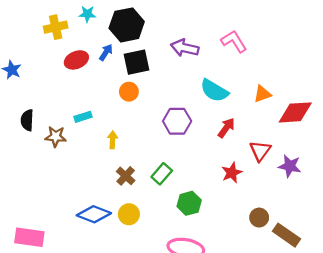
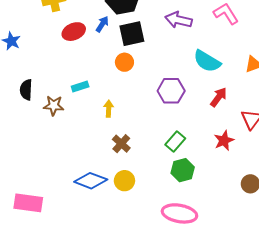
green rectangle: (162, 174) -> (175, 142), moved

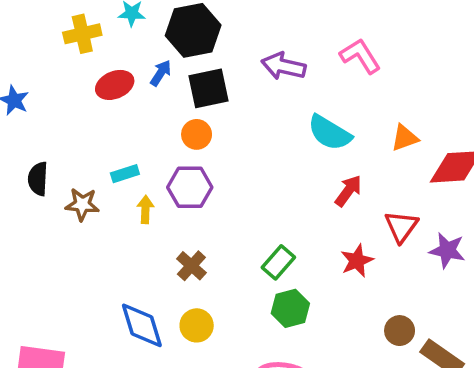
purple hexagon: (171, 91) -> (190, 187), moved
yellow arrow: (109, 109) -> (145, 209), moved
blue diamond: (91, 181) -> (142, 325), turned 52

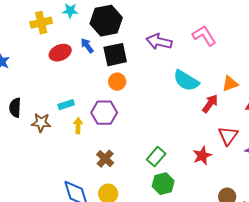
blue arrow: (161, 73) -> (87, 46), turned -70
orange circle: (197, 134) -> (117, 82), moved
red arrow: (348, 191) -> (210, 104), moved

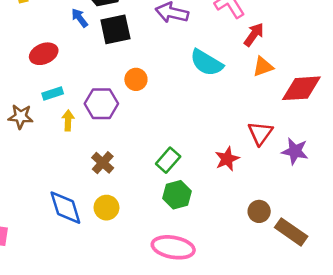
red ellipse: (60, 53) -> (44, 54), moved
orange circle: (117, 82) -> (136, 79), moved
red arrow: (210, 104) -> (254, 35), moved

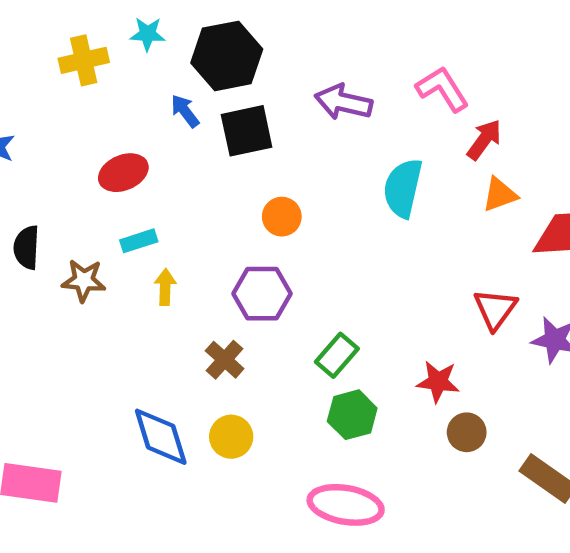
cyan semicircle: (206, 63) -> (403, 188), turned 72
purple hexagon: (101, 104) -> (262, 294), moved
red star: (227, 159) -> (438, 382), moved, turned 30
brown circle: (259, 211) -> (467, 432), moved

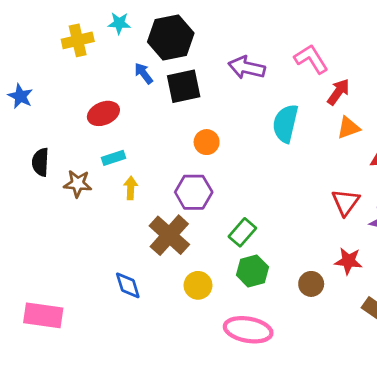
brown cross: (225, 360) -> (169, 235), size x1.6
red star: (438, 382) -> (348, 261), moved
brown circle: (467, 432) -> (311, 284), moved
blue diamond: (161, 437) -> (128, 285), size x0.7
yellow circle: (231, 437) -> (198, 285), moved

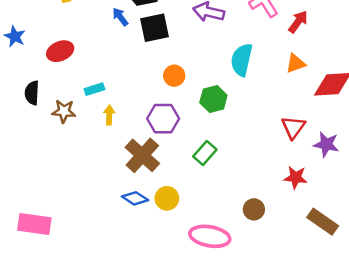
red arrow: (338, 92) -> (298, 22), moved
red ellipse: (103, 113) -> (60, 51), moved
green hexagon: (252, 271) -> (213, 99), moved
brown circle: (311, 284) -> (254, 209), moved
blue diamond: (128, 285) -> (135, 198), moved, turned -40

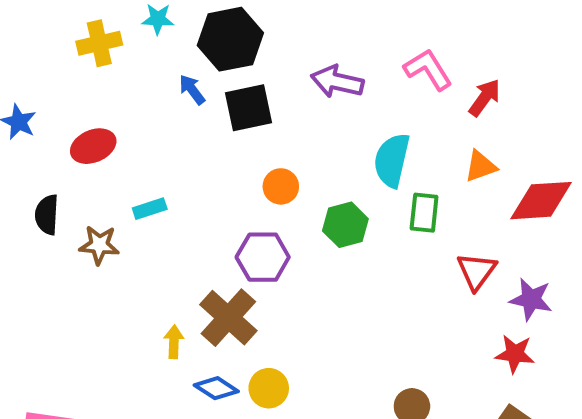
yellow arrow: (109, 115) -> (174, 342), moved
green rectangle: (205, 153) -> (424, 213), moved, turned -35
red star: (296, 177) -> (515, 354), moved

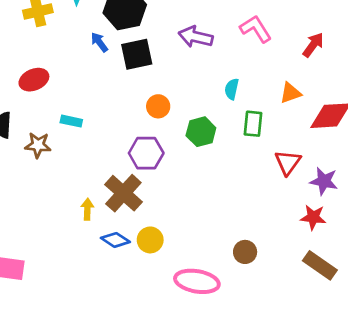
red arrow: (485, 98) -> (313, 45), moved
cyan semicircle: (392, 160) -> (232, 89), size x0.6
cyan rectangle: (150, 209) -> (71, 121), turned 30

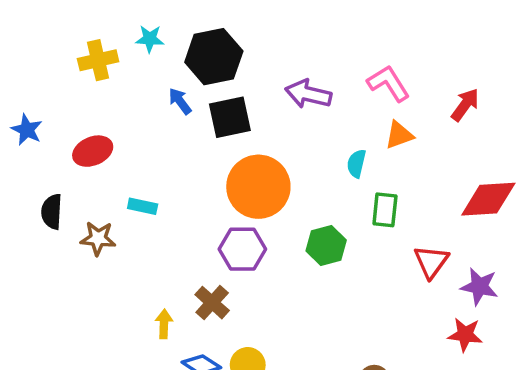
orange triangle: (290, 93) -> (399, 135), moved
orange circle: (158, 106) -> (258, 187), size x2.0
green hexagon: (201, 132) -> (326, 246), moved
brown cross: (123, 193) -> (212, 303), size x0.7

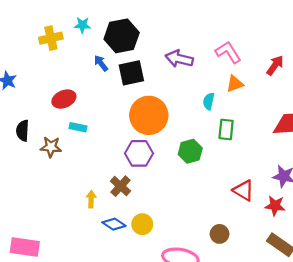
red ellipse: (93, 151) -> (64, 99), moved
red triangle: (431, 262) -> (243, 190), moved, turned -35

